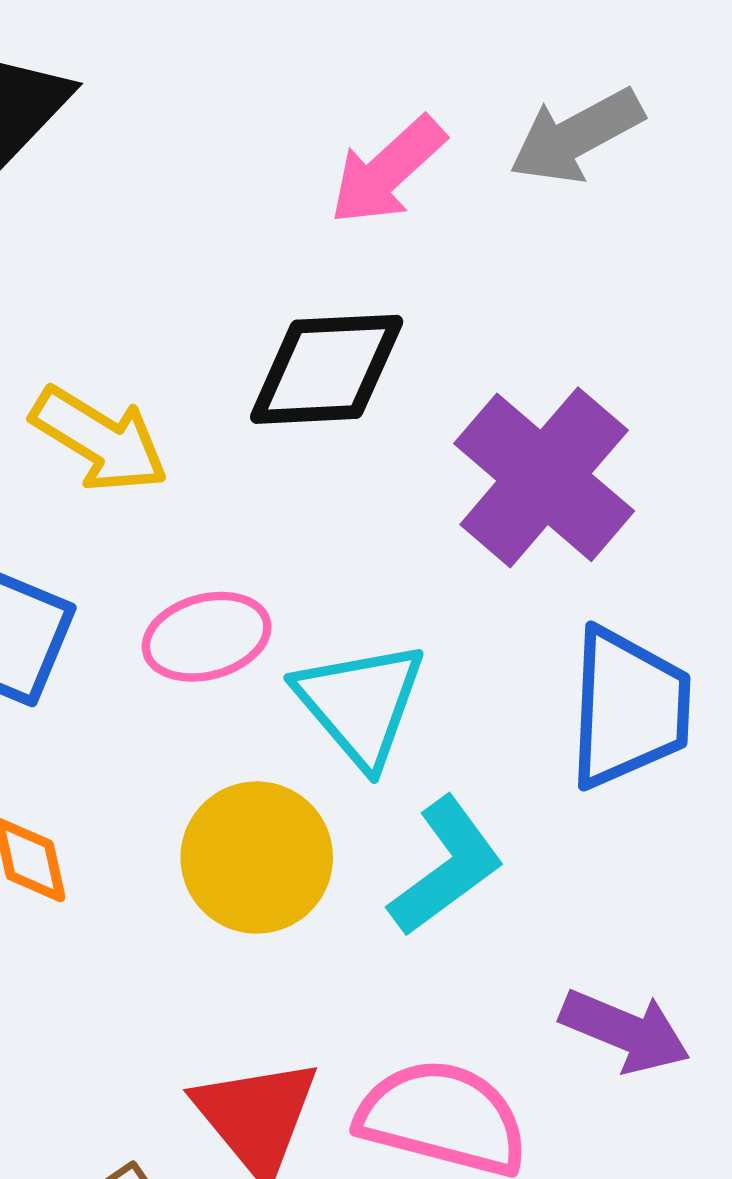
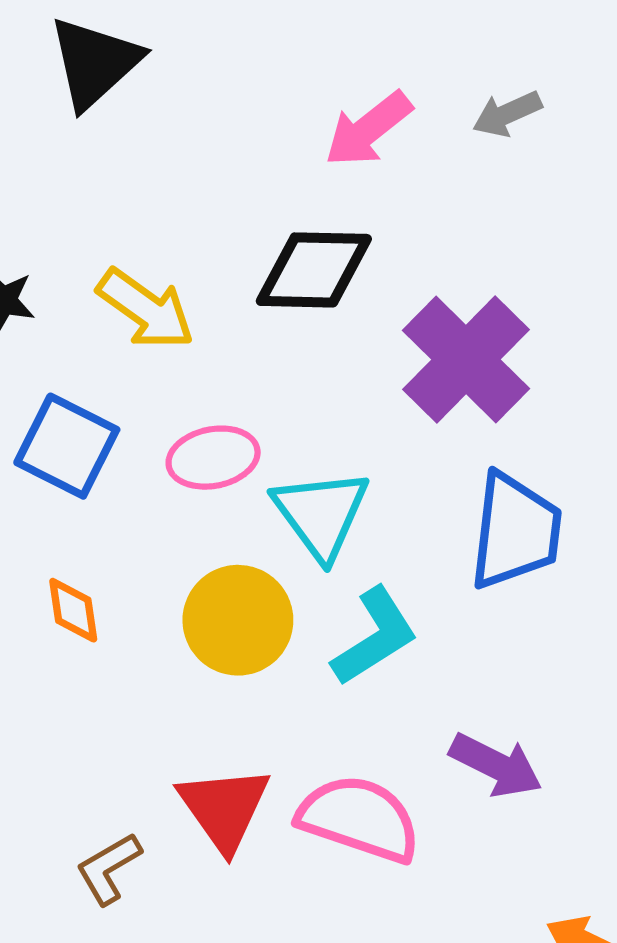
gray arrow: (576, 136) -> (507, 114), size x0.7

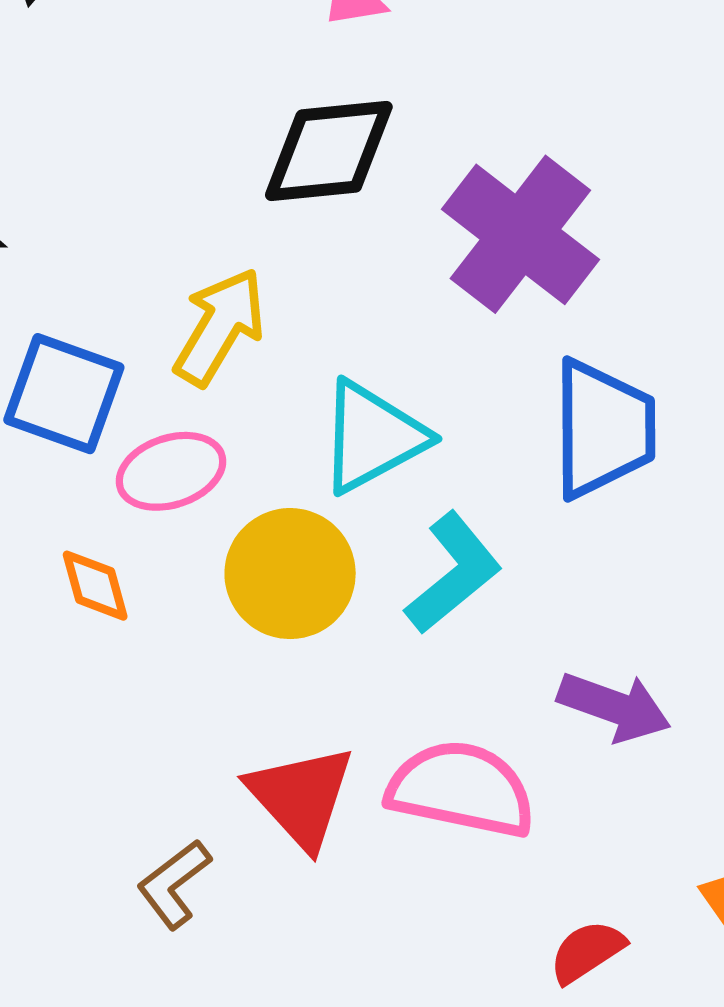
yellow arrow: (146, 309) -> (220, 327), moved, turned -88
pink ellipse: (213, 458) -> (171, 471), moved
cyan triangle: (321, 514) -> (372, 437), turned 45

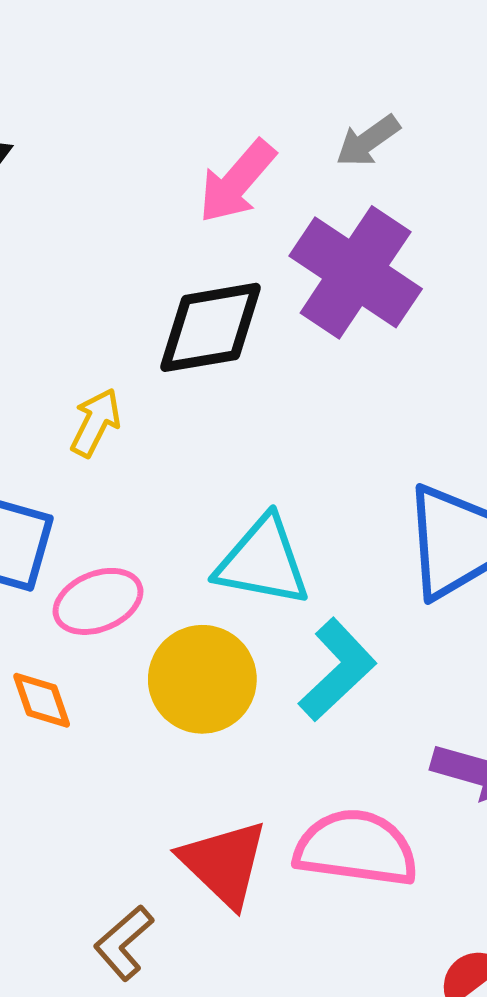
purple cross: (520, 234) -> (356, 272), moved
yellow arrow: (220, 327) -> (96, 422), moved, size x0.7
cyan triangle: (372, 437) -> (263, 562), turned 43

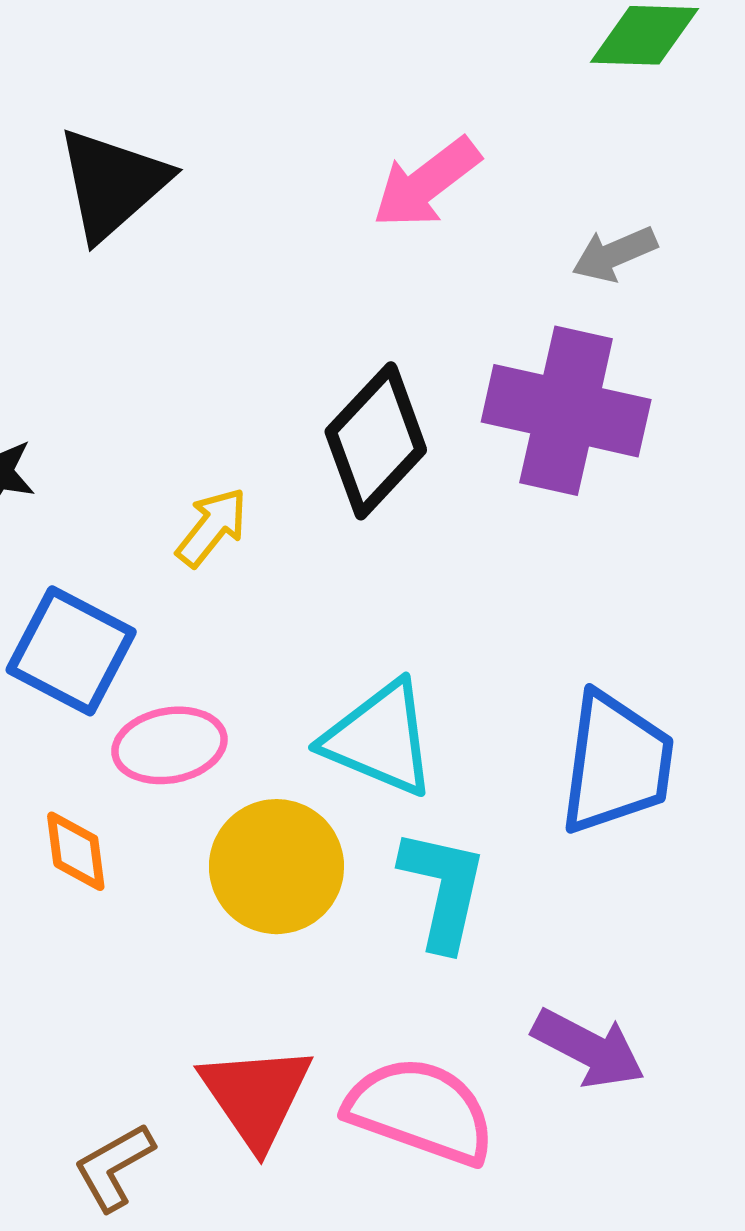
pink arrow: (237, 181) -> (426, 183), moved
purple cross: (356, 272) -> (566, 411), turned -33
black diamond: (211, 327) -> (376, 441), turned -49
cyan L-shape: (337, 670) -> (443, 889), turned -46

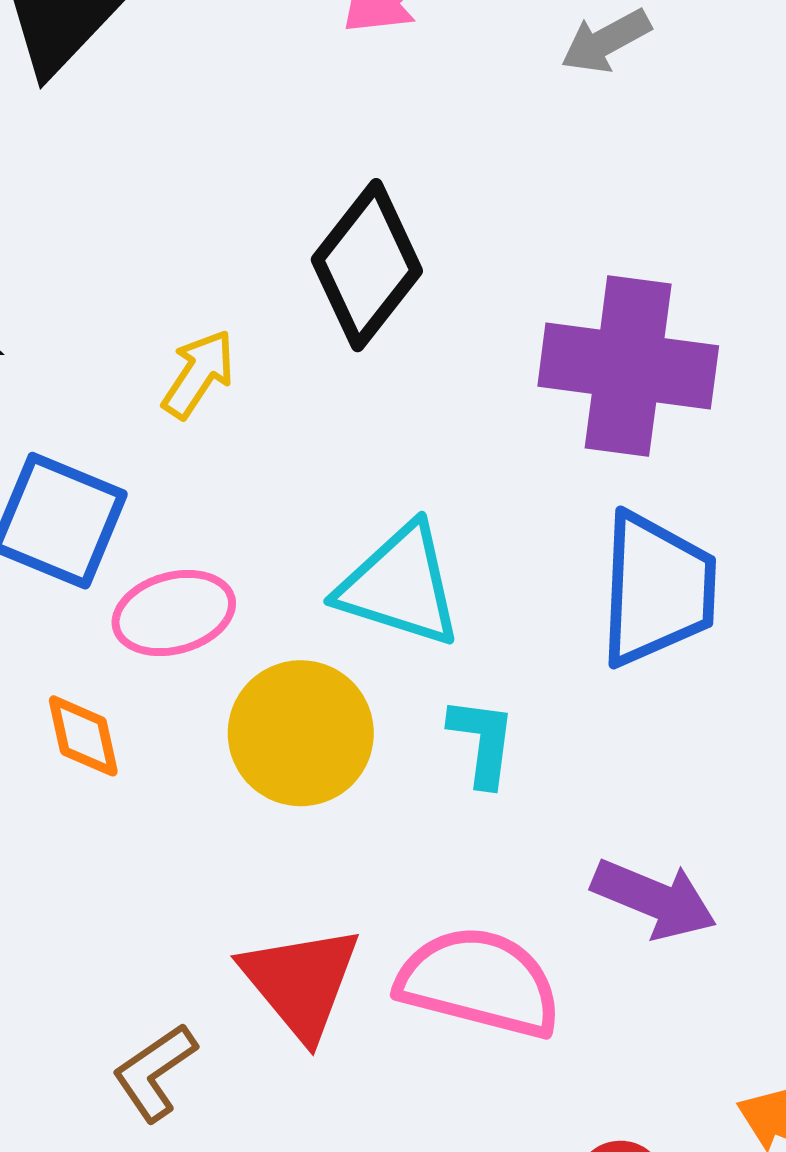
purple cross: (566, 411) -> (628, 366), moved
cyan L-shape: (443, 889) -> (482, 742), size x0.7

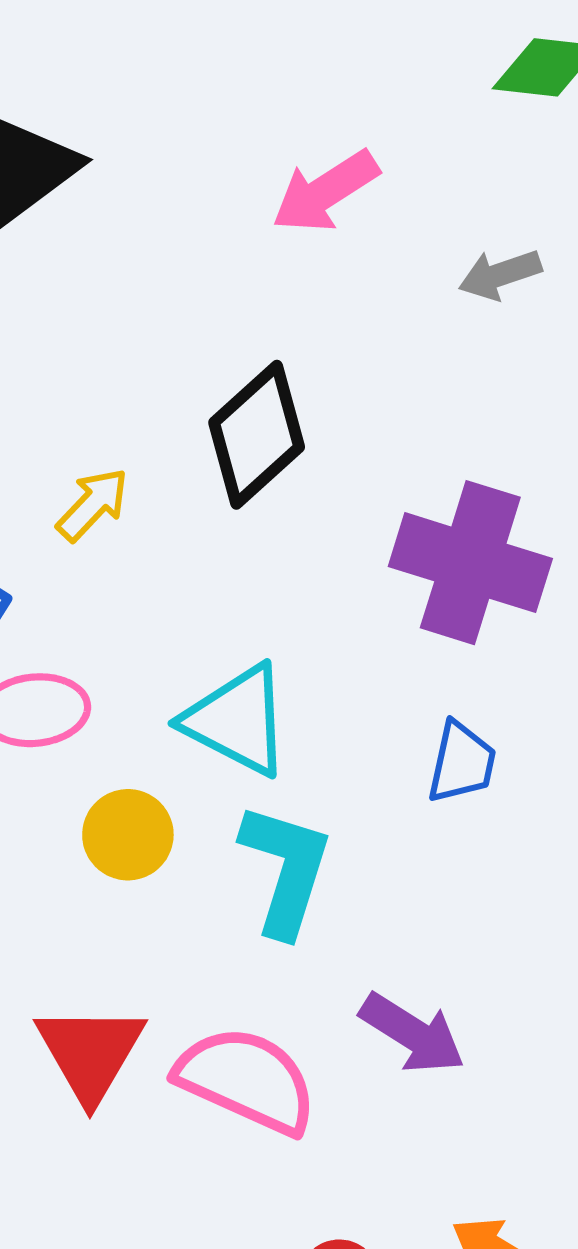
blue trapezoid: (657, 589) -> (462, 762), size x0.6
yellow circle: (301, 733) -> (128, 835), size x0.7
cyan L-shape: (482, 742) -> (286, 869), size x1.6

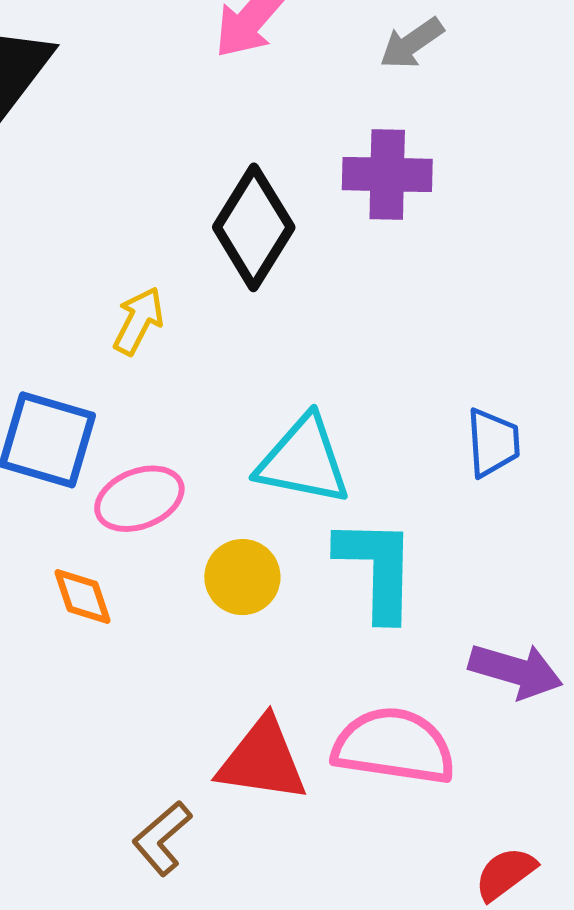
purple cross: (470, 563) -> (387, 174), moved, size x0.7
red triangle: (90, 1053) -> (262, 760), turned -36

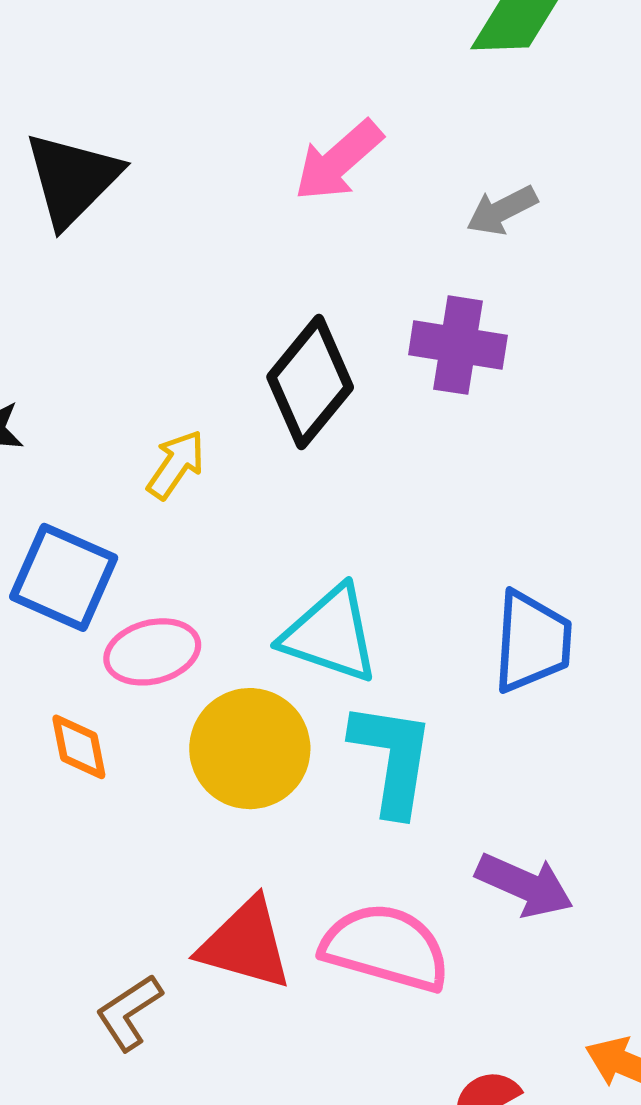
blue trapezoid: (493, 443) -> (532, 642), size x1.4
yellow circle: (242, 577) -> (250, 749), size x1.5

